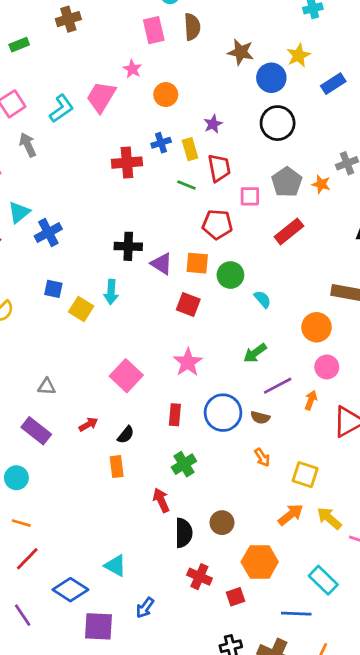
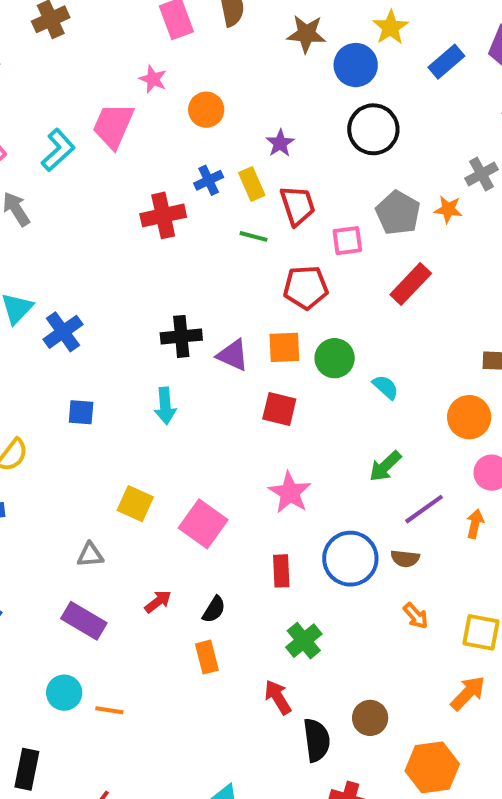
yellow square: (81, 309) -> (135, 504), moved
orange line: (21, 523) -> (109, 710), moved

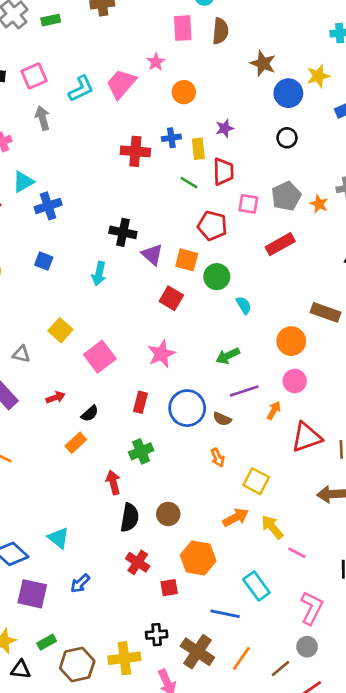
black circle: (373, 129) -> (287, 138), size x0.6
orange rectangle: (207, 657) -> (76, 443), turned 45

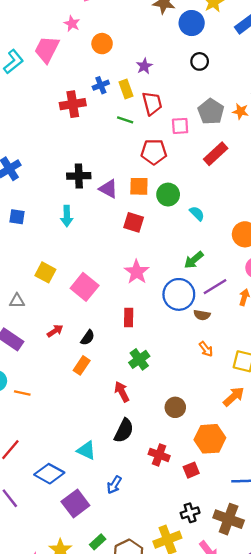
blue circle: (187, 408) -> (179, 294), moved
black semicircle: (130, 518) -> (124, 431), moved, turned 30
purple square: (32, 594) -> (75, 503), turned -36

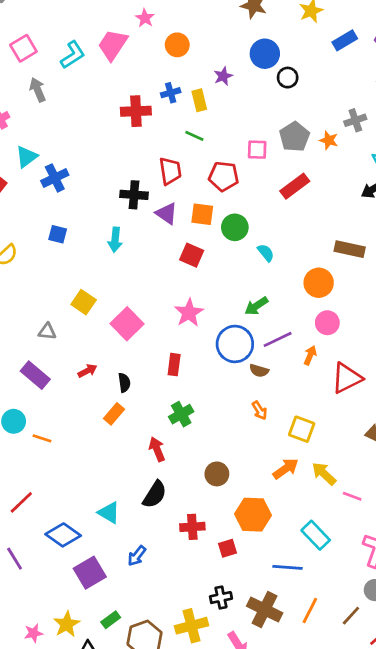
blue circle: (192, 23) -> (265, 54), moved
red trapezoid: (152, 103) -> (170, 171), moved
black semicircle: (88, 338) -> (124, 383), turned -49
red cross: (159, 455) -> (192, 527), turned -30

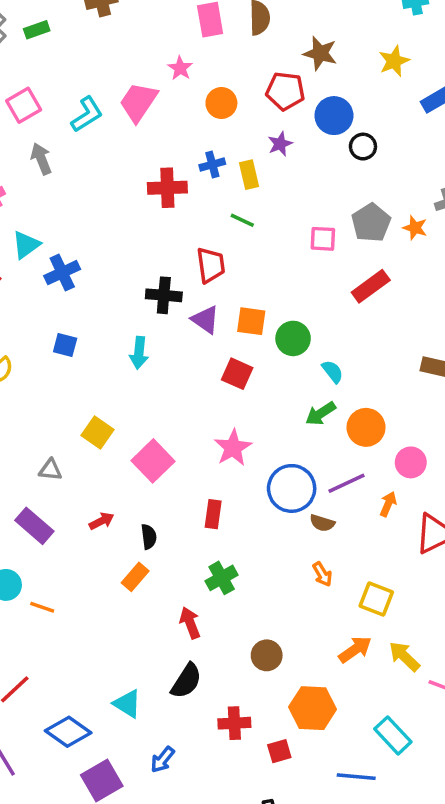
red pentagon: (224, 176) -> (285, 91), moved
orange circle: (319, 283) -> (366, 427), moved
green arrow: (256, 306) -> (321, 413), moved

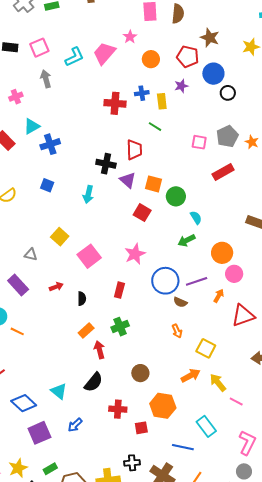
orange circle: (366, 427) -> (222, 253), moved
orange rectangle: (135, 577) -> (86, 331), moved

